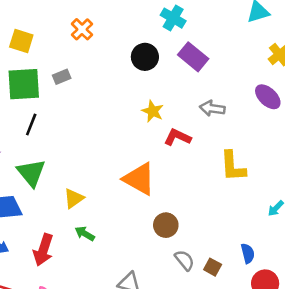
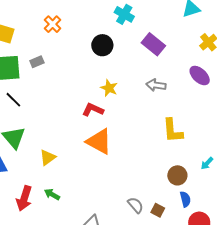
purple rectangle: (193, 57) -> (153, 44), moved
black line: (31, 125) -> (13, 100), turned -66
red L-shape: (177, 137) -> (93, 110), moved
brown circle: (166, 225) -> (177, 175), moved
green arrow: (85, 234) -> (52, 194), moved

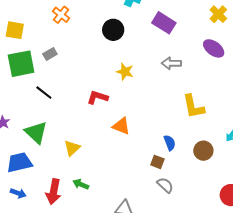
black line: (13, 100) -> (44, 93), moved
red L-shape: (93, 110) -> (97, 97), moved
orange triangle: (99, 141) -> (121, 126), size x0.7
blue semicircle: (185, 199) -> (170, 143), moved
brown square: (158, 210) -> (157, 162), moved

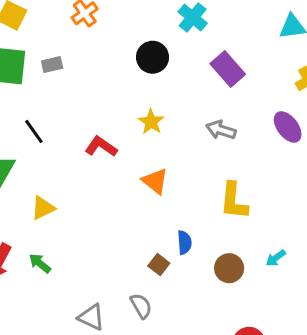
black line: (44, 93) -> (34, 131), moved
orange triangle: (121, 126) -> (155, 181), moved
gray semicircle: (165, 185) -> (141, 306), moved

